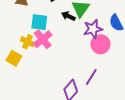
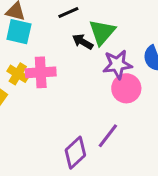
cyan square: (39, 22) -> (19, 32), moved
pink cross: (43, 39) -> (41, 72), turned 30

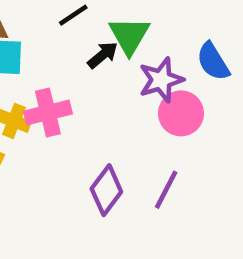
black arrow: (83, 42) -> (103, 55), turned 120
purple diamond: (75, 153) -> (106, 190), moved

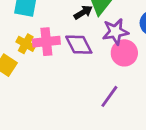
purple diamond: (106, 190) -> (79, 45), moved, turned -72

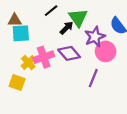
yellow cross: (26, 44) -> (28, 63), turned 32
purple line: (109, 96) -> (93, 78), moved

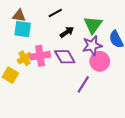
green triangle: (78, 18) -> (93, 25), moved

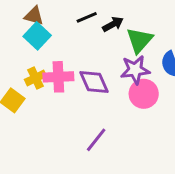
cyan square: (23, 29) -> (37, 36), turned 30
black arrow: (67, 32) -> (113, 24), moved
purple line: (83, 84) -> (96, 140), moved

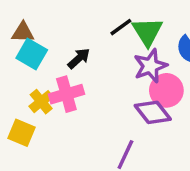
black line: (87, 17) -> (121, 27), moved
black arrow: (113, 24) -> (79, 58), moved
purple diamond: (94, 82) -> (153, 112), moved

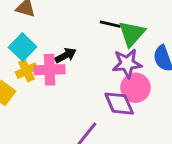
black line: (121, 27) -> (110, 24), turned 35
cyan square: (32, 54) -> (23, 47), moved
black arrow: (79, 58) -> (66, 55), moved

